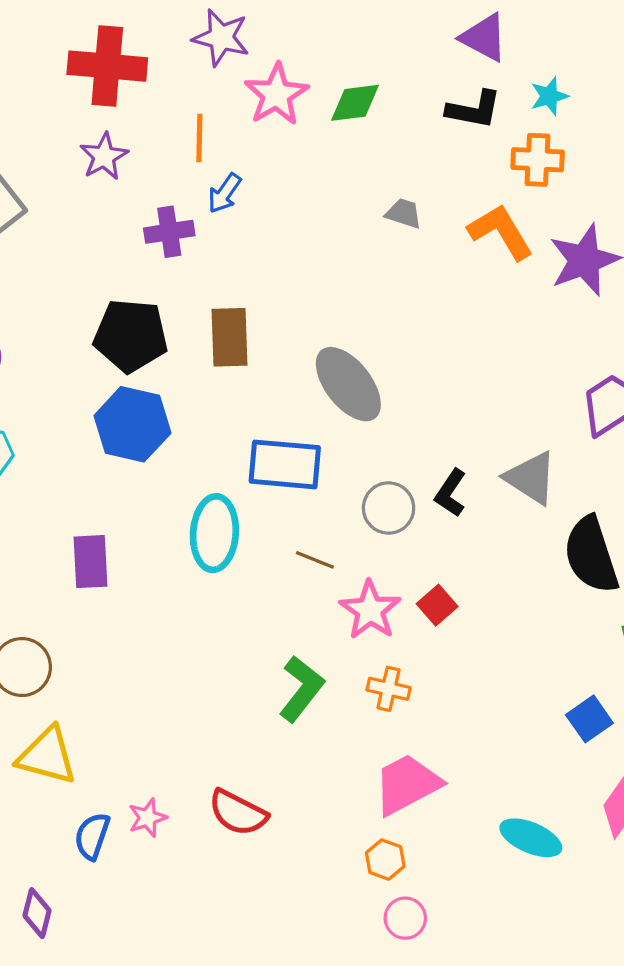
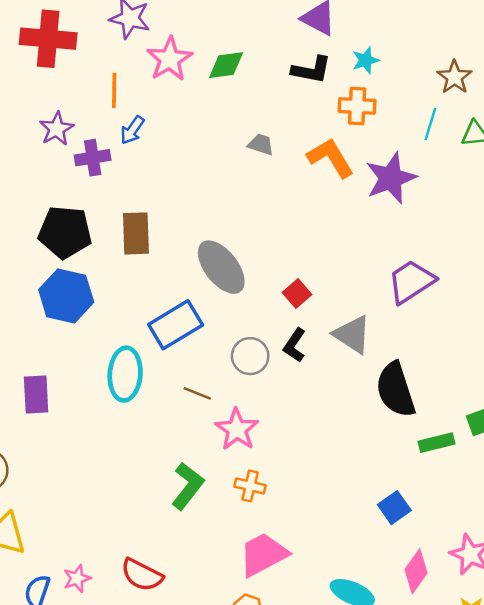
purple star: (104, 156) -> (57, 129), moved
blue rectangle: (285, 464) -> (176, 325), turned -36
red square: (437, 605) -> (297, 294), moved

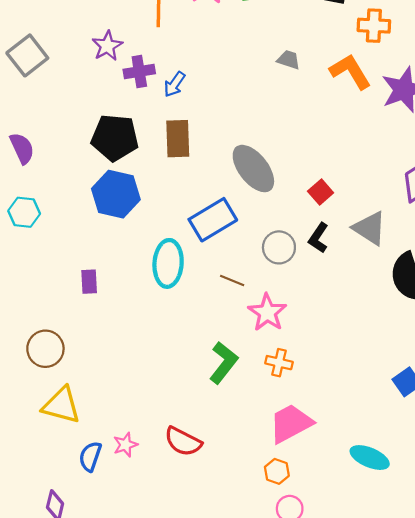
blue arrow: (132, 130) -> (174, 84), moved
purple rectangle: (36, 395) -> (89, 282), size x0.7

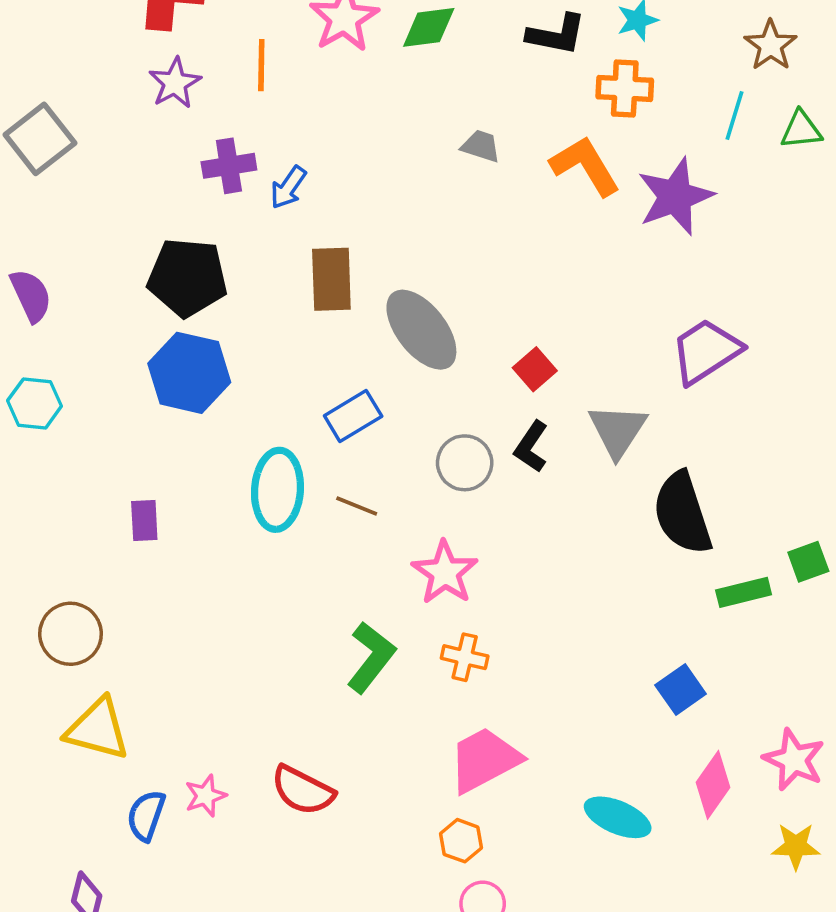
purple star: (107, 46) -> (175, 83), moved
brown rectangle: (178, 139) -> (331, 279), moved
blue rectangle: (213, 220) -> (353, 416), size x0.7
gray triangle: (370, 228) -> (618, 430), turned 30
brown line: (232, 280) -> (357, 506), moved

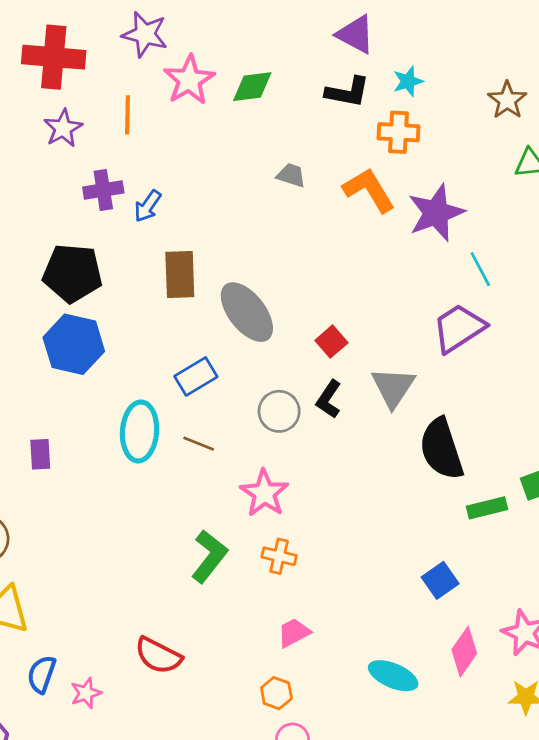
cyan line: (735, 115) -> (480, 269), moved, turned -45
pink trapezoid: (484, 760) -> (294, 633), size x0.6
pink star: (205, 796) -> (86, 693), moved

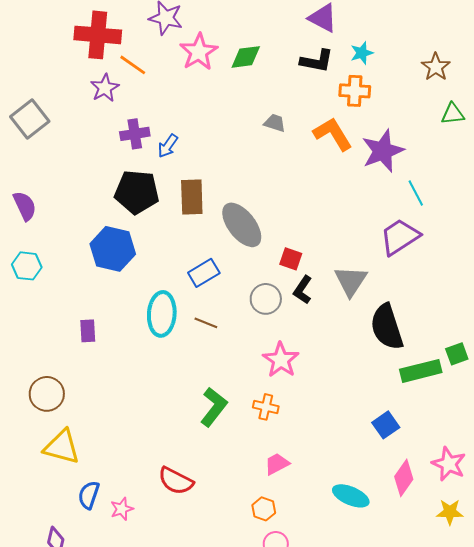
orange line: (127, 115) -> (133, 65), moved, turned -56
black pentagon: (72, 273) -> (137, 192), moved
red square: (331, 342) -> (291, 259), moved, turned -30
pink star: (264, 493) -> (281, 360), moved
green rectangle: (487, 508) -> (421, 371), size x1.4

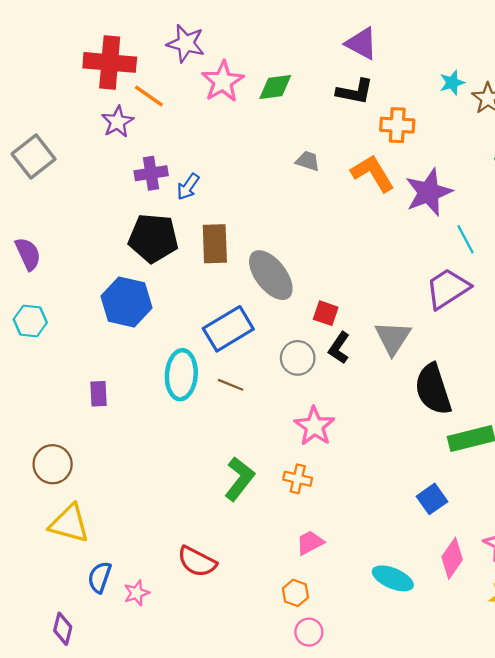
cyan star: (362, 53) -> (452, 83), moved
blue rectangle: (204, 273) -> (228, 329), size x1.4

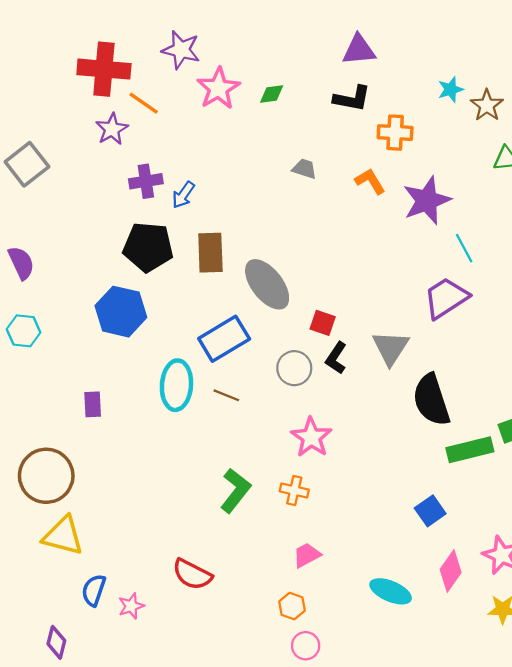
purple triangle: (361, 43) -> (359, 50), turned -33
green diamond: (275, 87) -> (272, 94), size x0.7
orange L-shape: (373, 173) -> (370, 181), size x0.7
brown circle: (53, 464) -> (46, 476), size x1.4

